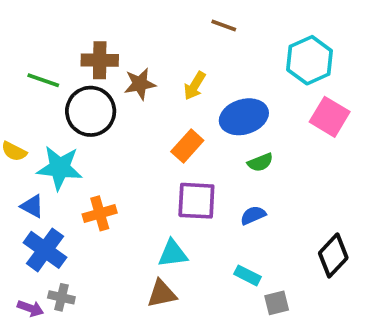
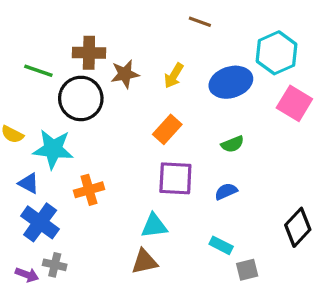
blue ellipse: (244, 117) -> (231, 82), moved

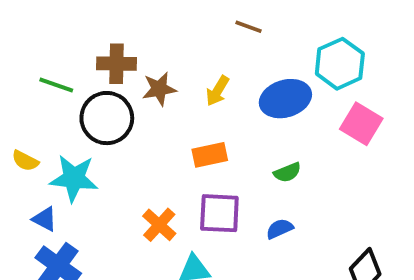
orange rectangle: (167, 129) -> (210, 155), turned 36
orange cross: (89, 190) -> (159, 225), moved, turned -32

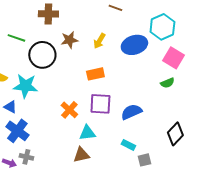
brown cross: (117, 64) -> (48, 14), moved
green semicircle: (287, 172) -> (167, 83), moved
blue semicircle: (280, 229) -> (131, 112), size x1.5

